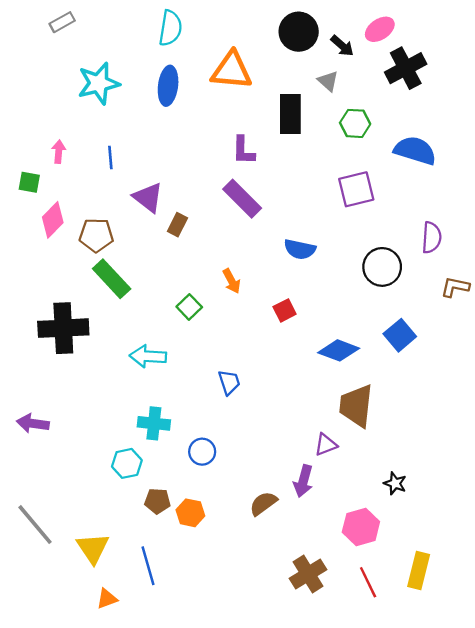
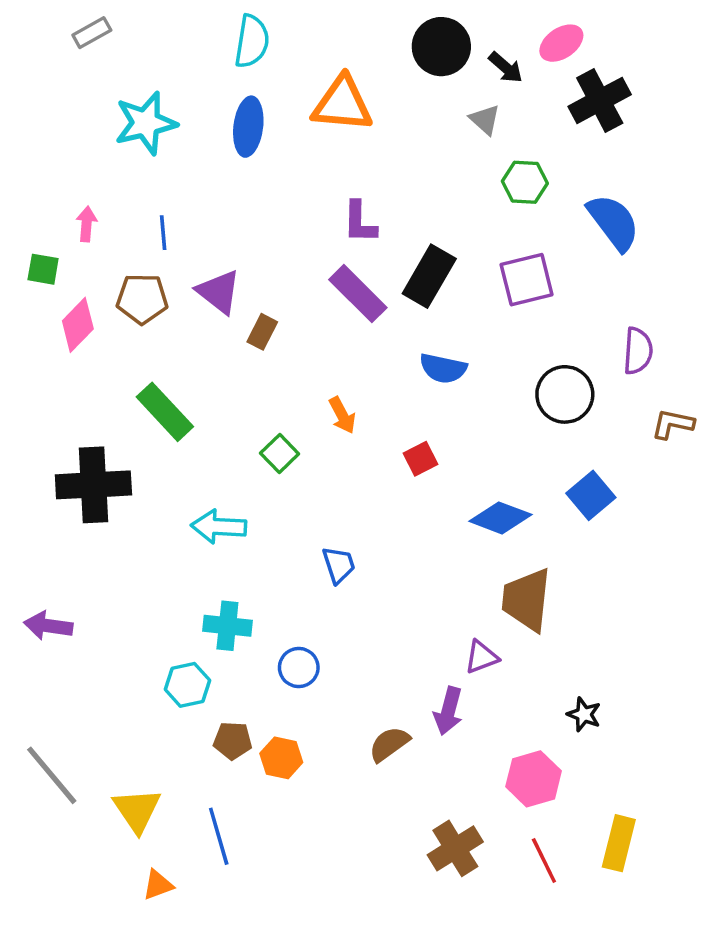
black rectangle: (290, 114) -> (429, 276), moved, turned 30
blue semicircle: (415, 150) -> (614, 222), turned 36
brown pentagon: (96, 235) -> (142, 299), moved

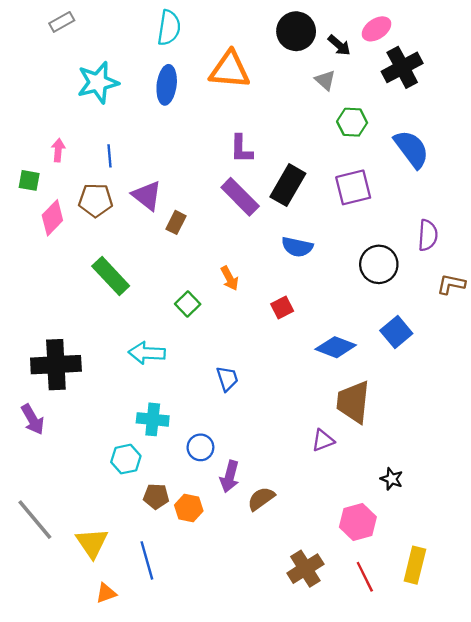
black cross: (93, 485) -> (56, 365), moved
purple arrow: (48, 626) -> (33, 419), turned -128
purple arrow: (448, 711) -> (230, 477), moved

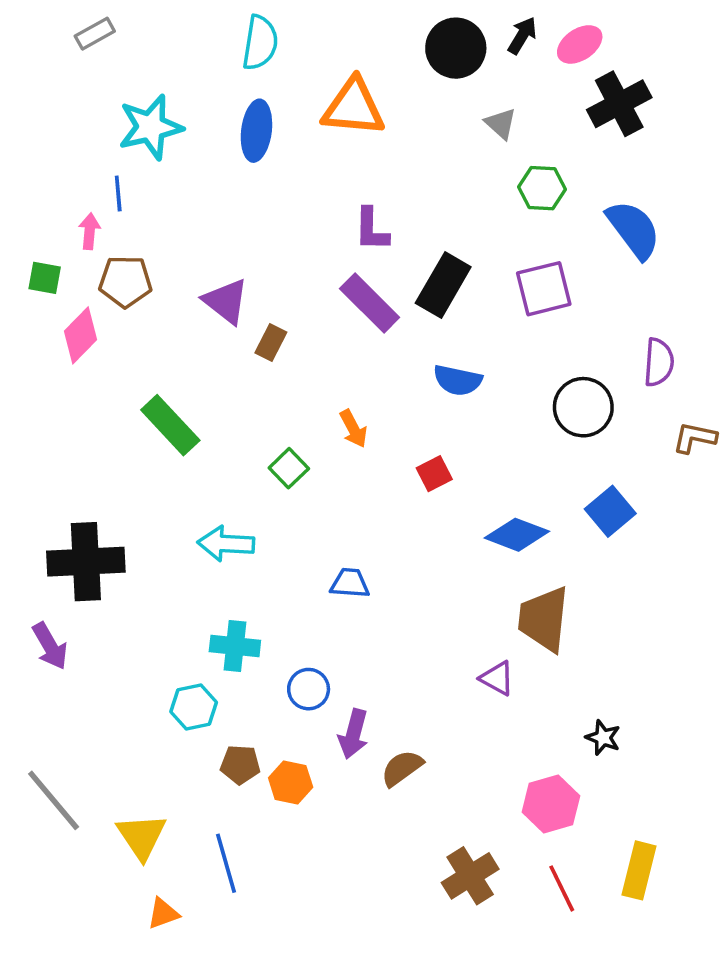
black arrow: (339, 45) -> (522, 35), moved, turned -100
blue line: (110, 156) -> (118, 193), moved
brown pentagon: (96, 200) -> (125, 281), moved
blue trapezoid: (227, 379) -> (350, 583), turned -68
purple triangle: (323, 440) -> (497, 678), turned 50

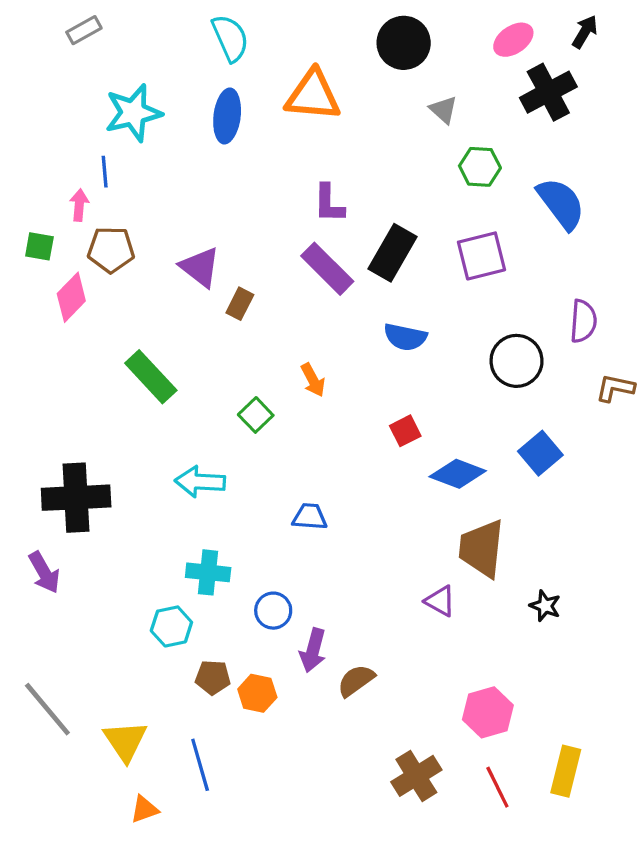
black arrow: (522, 35) -> (585, 32), moved
cyan semicircle: (260, 43) -> (230, 38), turned -33
red square: (434, 474) -> (405, 431), moved
black star: (603, 738) -> (545, 606), moved

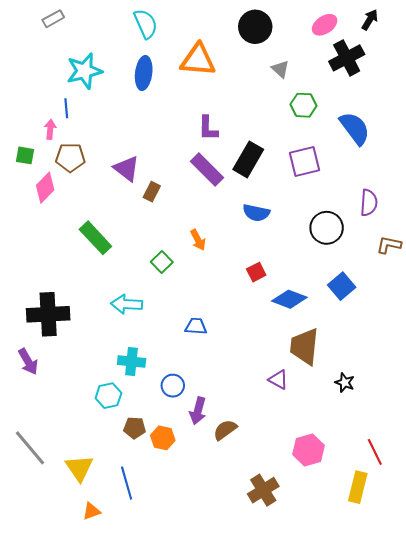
red line: (497, 787) -> (375, 452), moved

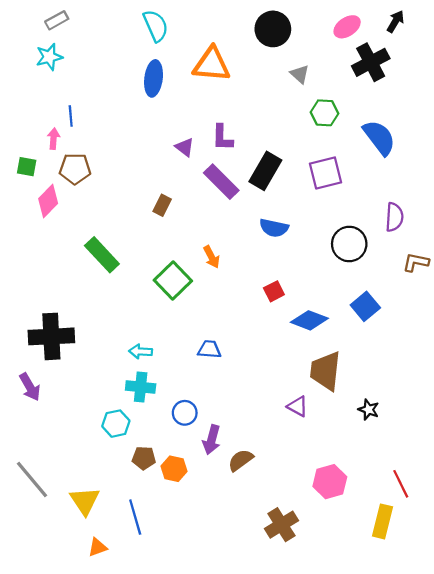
cyan star: (84, 71) -> (49, 57), moved, size x0.7
purple triangle: (127, 168) -> (185, 147), moved, size x0.7
green square: (162, 262) -> (173, 281), size x1.6
cyan arrow: (127, 304) -> (141, 352), moved, size x0.7

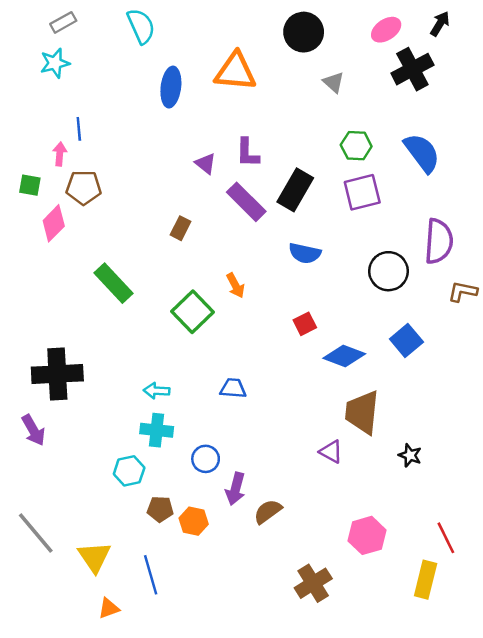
cyan semicircle: (156, 26) -> (141, 26), moved
green hexagon: (324, 113) -> (356, 146), moved
purple semicircle: (394, 217) -> (439, 241), size x1.4

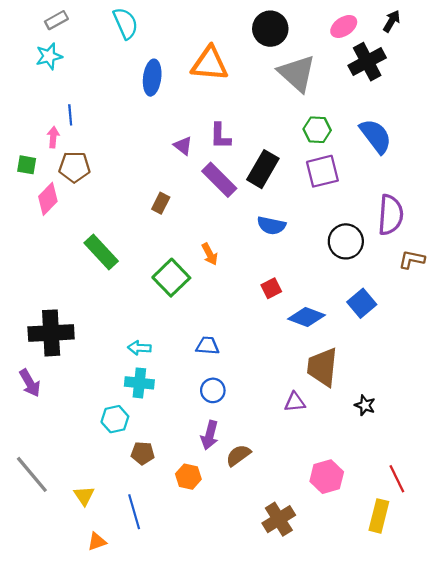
gray triangle: (334, 82) -> (297, 73), size x2.0
purple triangle: (331, 452) -> (295, 402), turned -35
blue circle: (206, 459) -> (213, 390), moved
orange hexagon: (194, 521) -> (188, 477), moved
yellow triangle: (94, 557) -> (84, 496), size x0.7

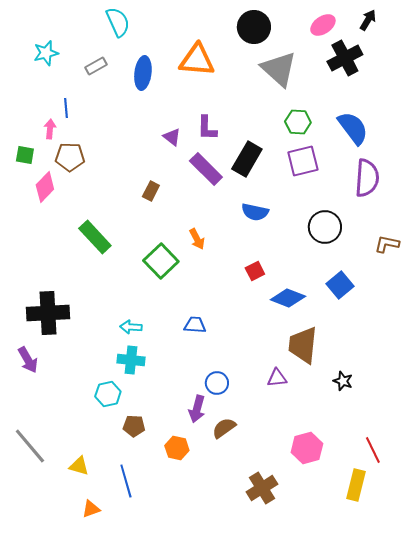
gray rectangle: (56, 20) -> (96, 66), moved
purple semicircle: (391, 215) -> (367, 178), moved
blue circle: (213, 390) -> (217, 383), moved
yellow triangle: (84, 496) -> (79, 466), turned -40

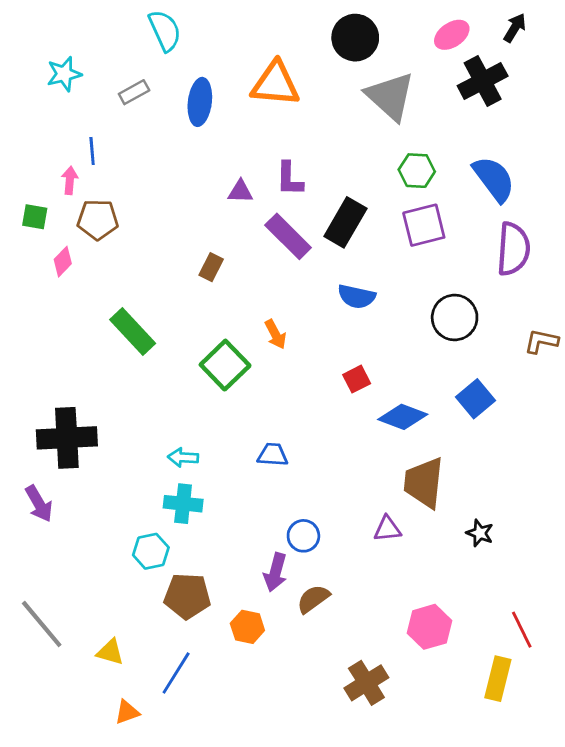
purple triangle: (172, 137) -> (240, 192), turned -36
pink diamond: (45, 187) -> (63, 262), size x0.7
brown pentagon: (134, 426) -> (187, 596), size x1.5
blue line: (126, 481) -> (176, 673), turned 48

